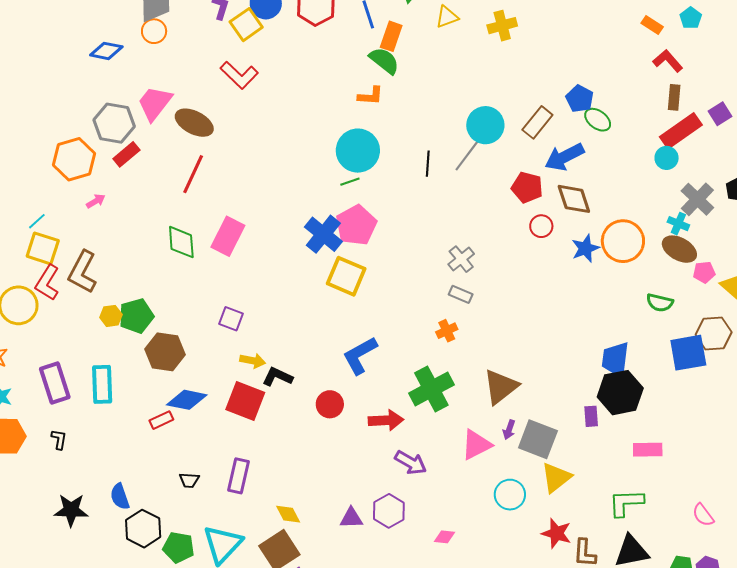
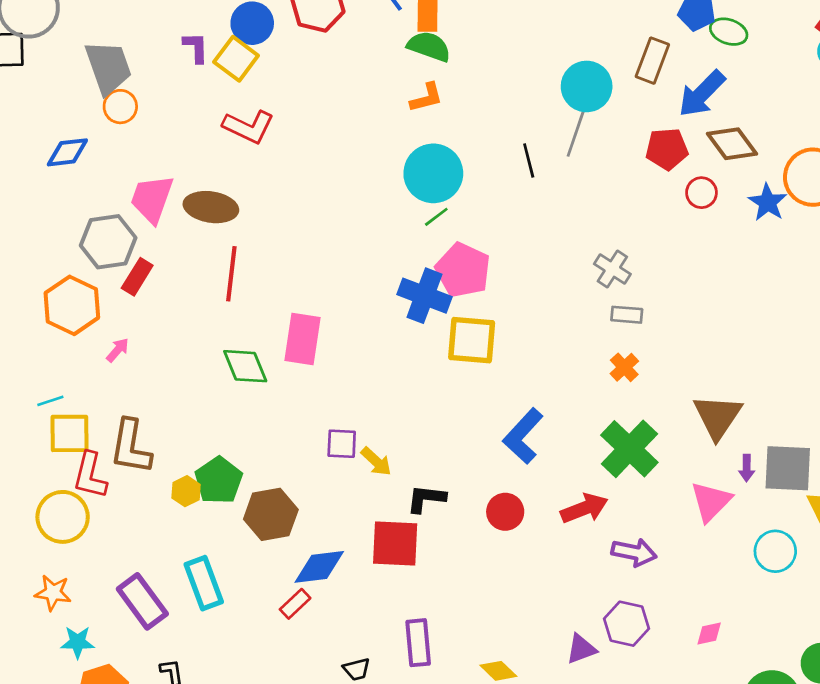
cyan line: (37, 221) -> (50, 401), turned 42
yellow arrow: (253, 361) -> (376, 461), moved, turned 50

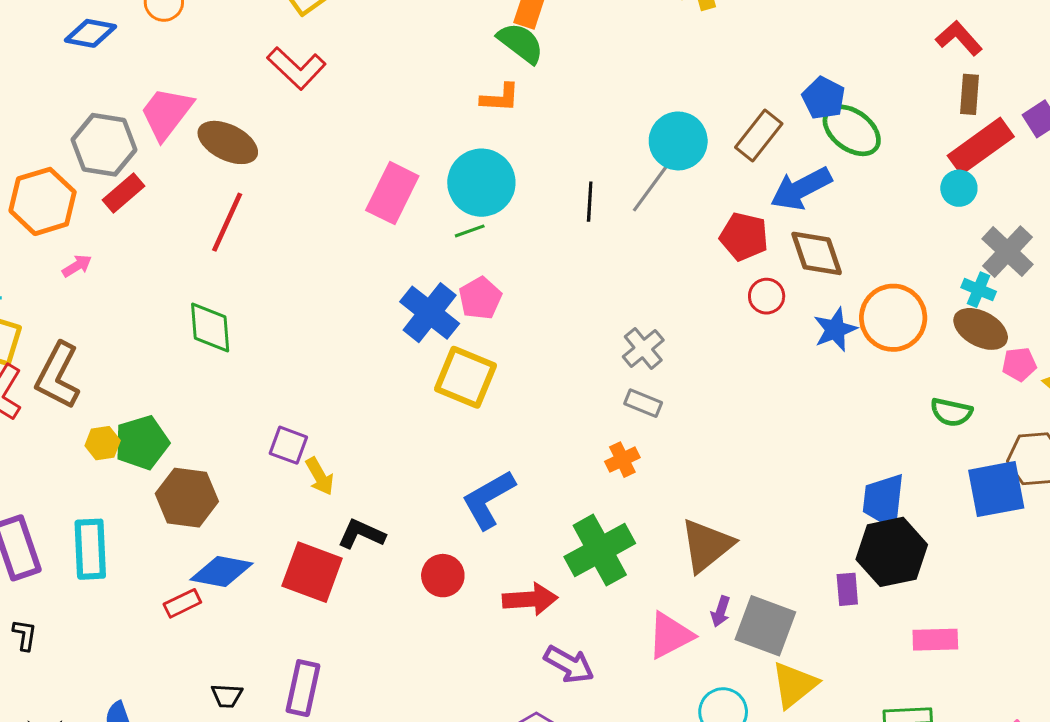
green ellipse: (729, 32) -> (852, 130), size x1.4
pink pentagon: (463, 270) -> (480, 298), size x0.7
pink rectangle: (303, 339) -> (392, 193), moved

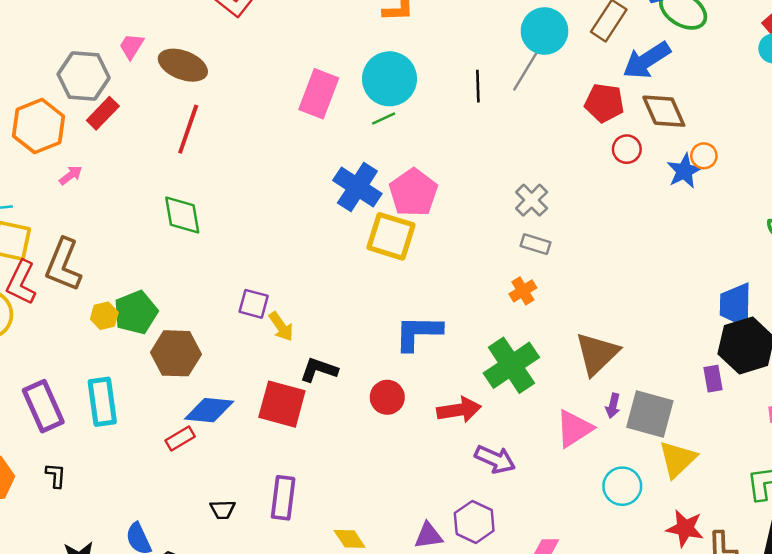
pink trapezoid: (166, 113) -> (131, 46), size x0.6
pink pentagon: (480, 298) -> (413, 193), moved, size x1.4
orange circle: (893, 318) -> (704, 156), moved, size x0.5
blue L-shape: (488, 499) -> (418, 333), turned 36

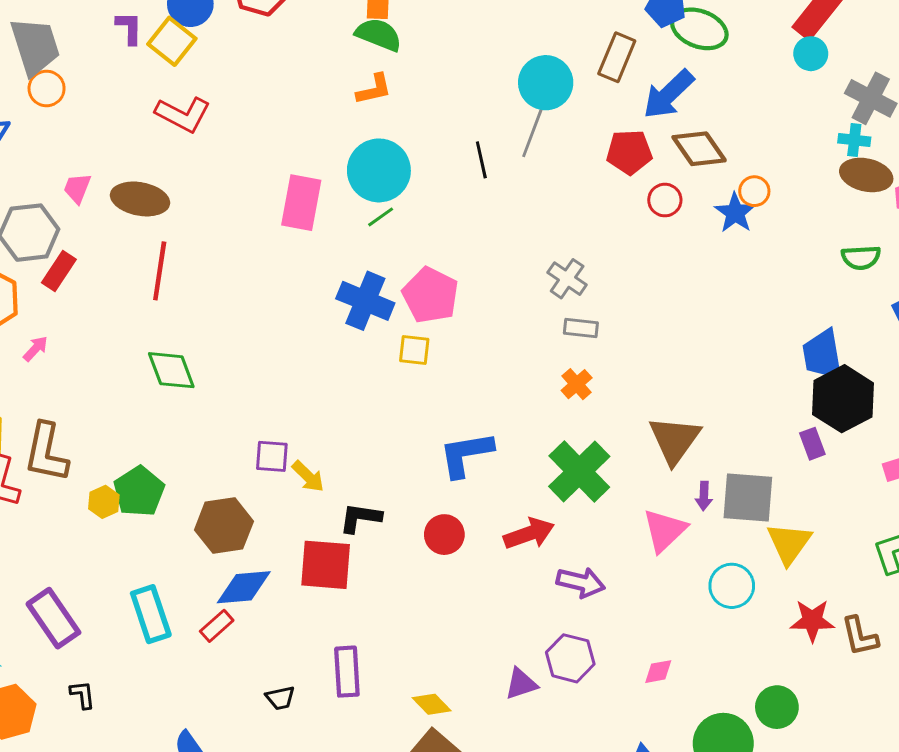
yellow square: (391, 236) -> (414, 350), size x0.6
brown hexagon: (176, 353) -> (224, 526), moved
cyan rectangle: (102, 402) -> (151, 614), moved

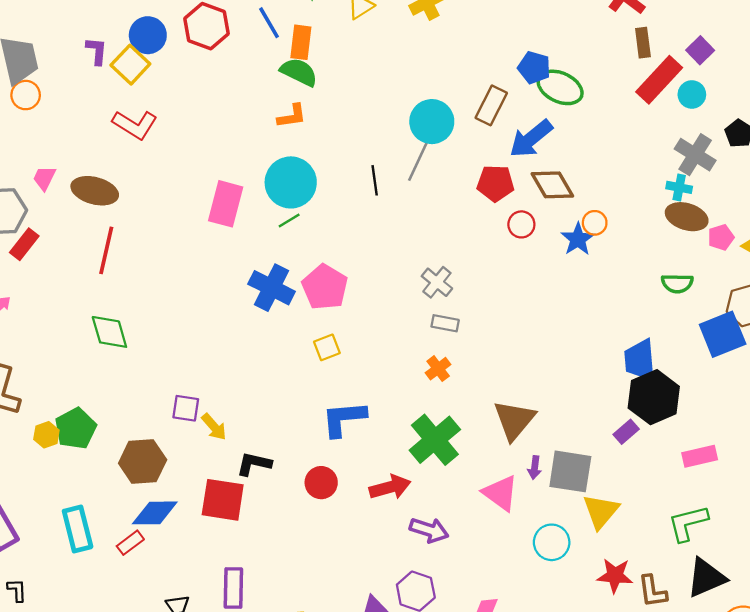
cyan circle: (811, 54) -> (692, 94), moved
yellow square: (414, 350) -> (327, 347), moved, turned -32
purple rectangle: (812, 444) -> (626, 432), turned 65
pink triangle: (665, 530) -> (500, 493), turned -45

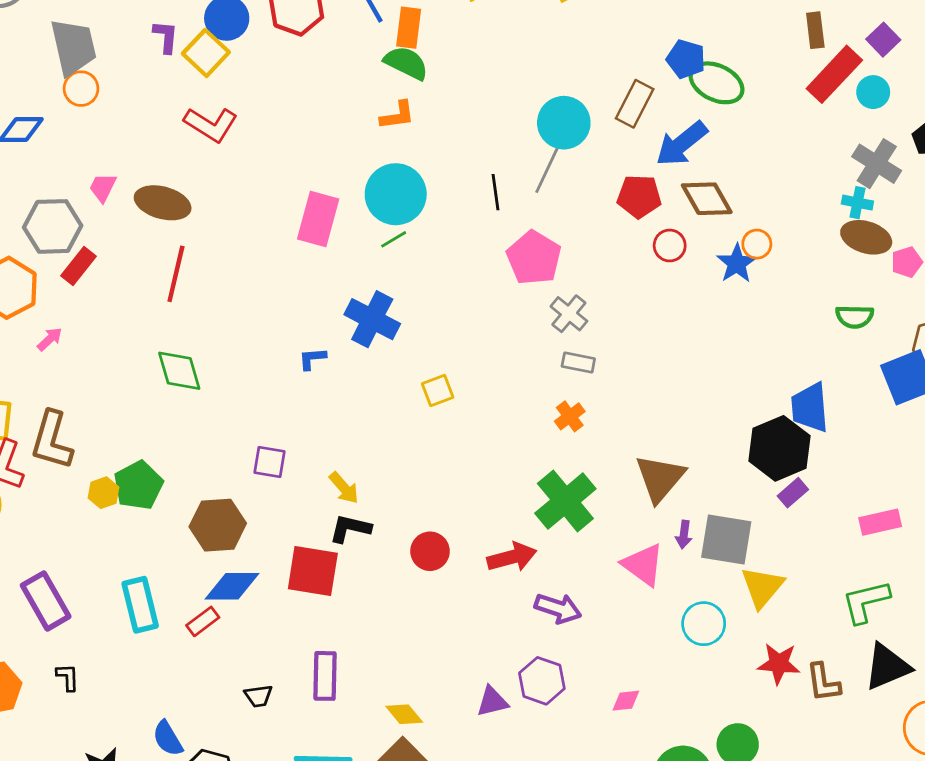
pink pentagon: (325, 287) -> (534, 258), moved
black hexagon: (654, 397) -> (779, 448), moved
blue L-shape: (344, 419) -> (312, 359), moved, size x0.5
yellow arrow: (214, 427) -> (344, 488), moved

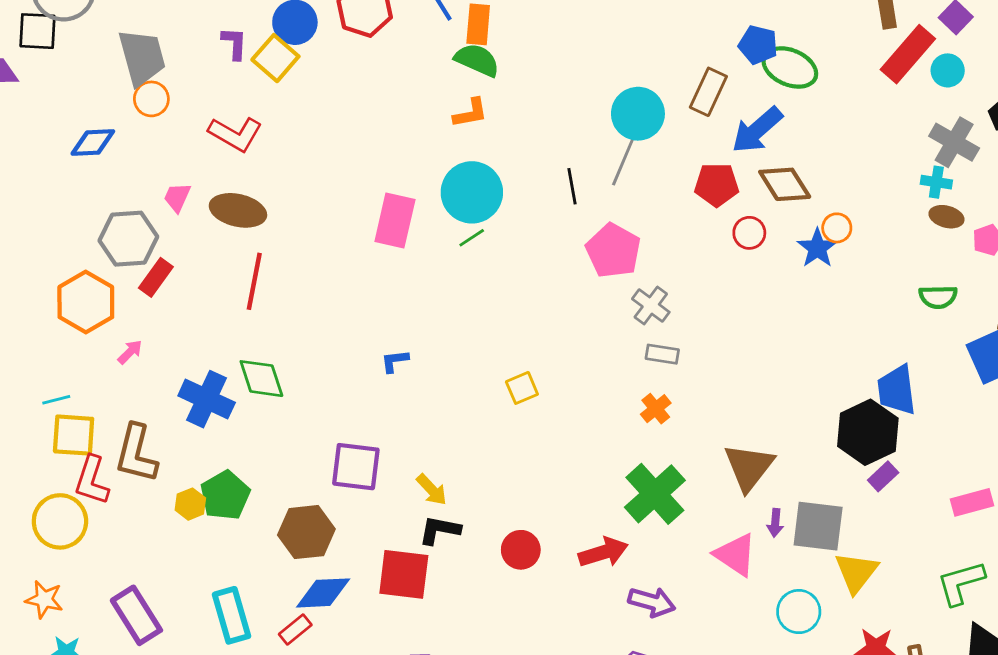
red L-shape: (211, 124) -> (235, 134), moved
brown ellipse: (866, 237) -> (946, 217), size x0.7
blue cross: (372, 319) -> (207, 399), moved
purple square: (270, 462) -> (356, 467), size x1.5

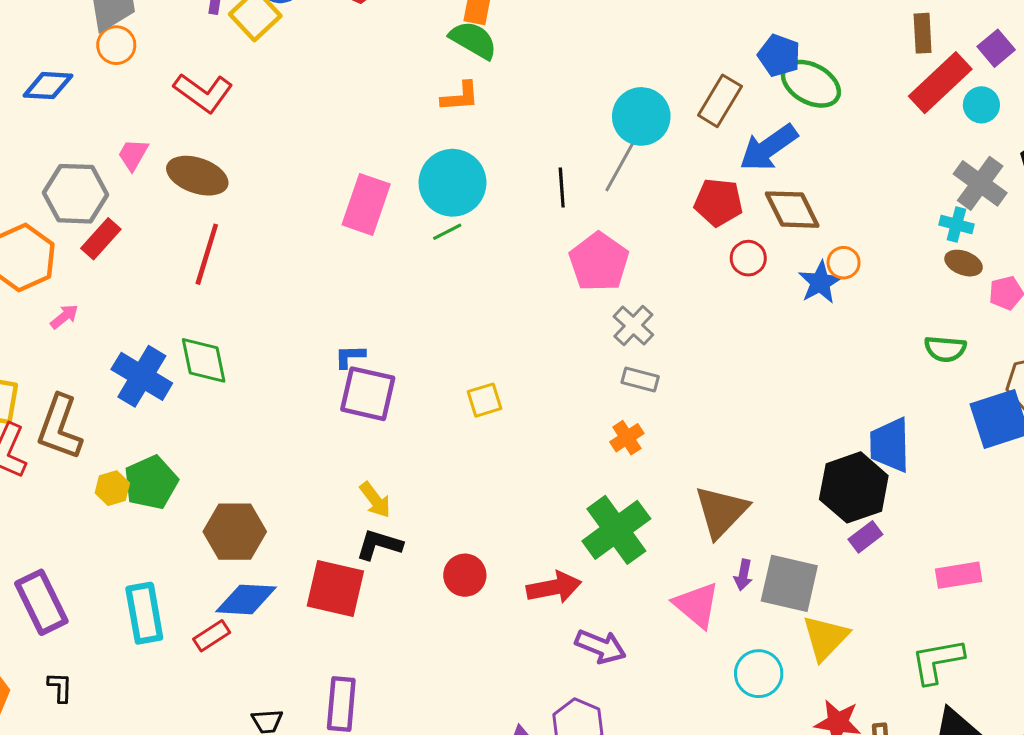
purple square: (356, 467) -> (368, 394), moved

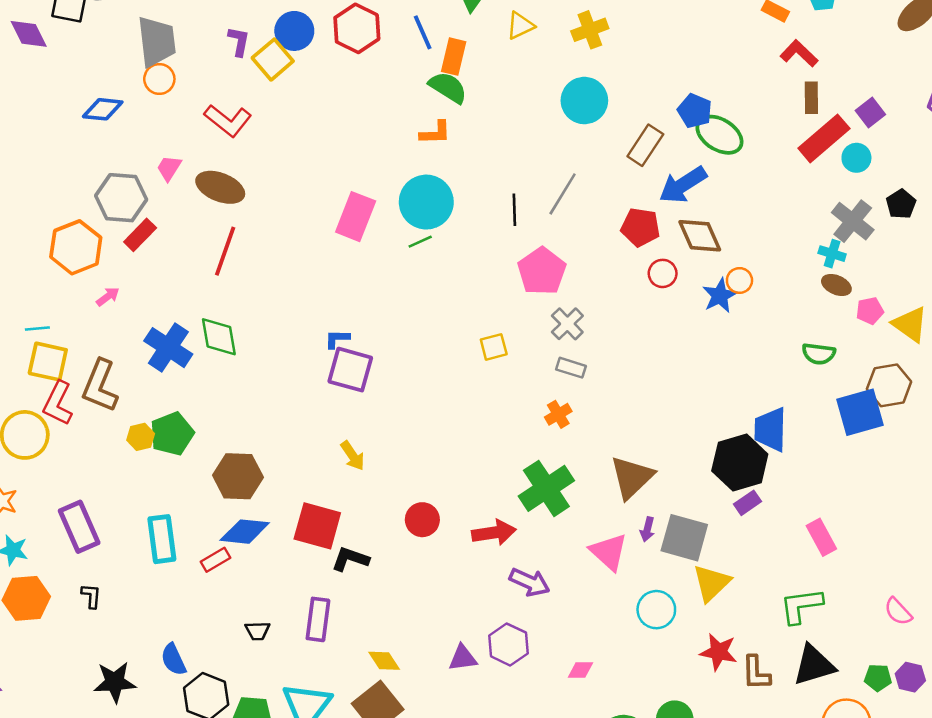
cyan circle: (641, 116) -> (584, 101), moved
yellow square: (485, 400) -> (494, 347), moved
black L-shape: (379, 545) -> (350, 559), moved
pink rectangle: (959, 575) -> (821, 537), turned 68

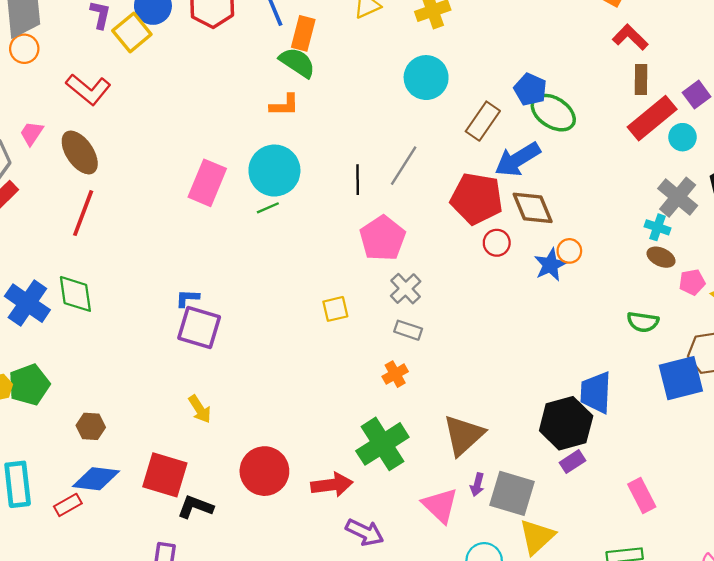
brown ellipse: (220, 187) -> (80, 152), turned 33
red pentagon: (640, 227) -> (477, 199), size x1.4
brown hexagon: (238, 476) -> (91, 426), size x0.6
red circle: (422, 520) -> (264, 471), size x1.5

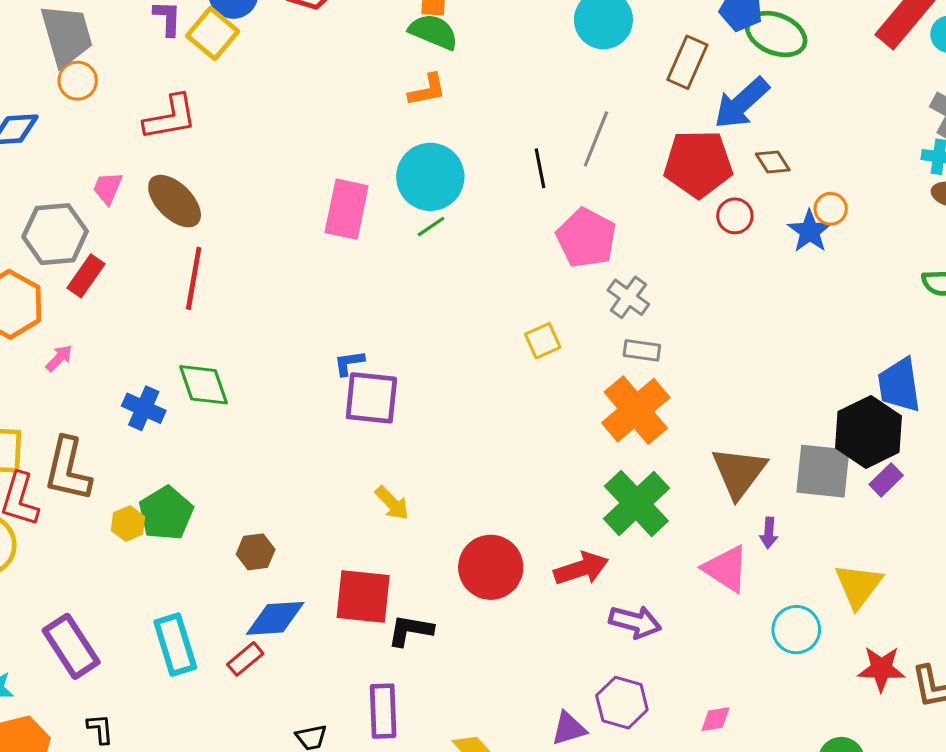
red L-shape: (88, 89) -> (170, 117), turned -39
brown diamond: (533, 208) -> (773, 162), size x0.6
blue cross: (27, 303) -> (144, 408), size x0.7
orange cross: (395, 374) -> (636, 410), size x2.0
gray square: (512, 493) -> (823, 471), moved

